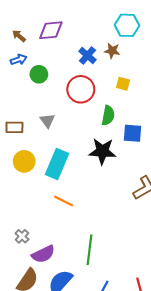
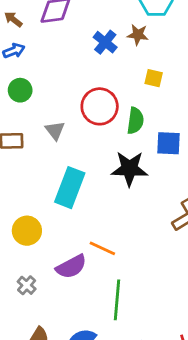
green circle: (39, 74) -> (20, 90), moved
red circle: (81, 89) -> (100, 106), moved
yellow circle: (24, 161) -> (27, 231), moved
orange line: (64, 201) -> (102, 248), moved
purple semicircle: (43, 254) -> (71, 267), moved

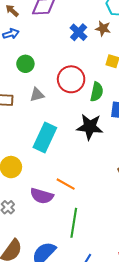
green circle: (20, 90) -> (25, 64), moved
gray triangle: (55, 130) -> (37, 95), turned 49
purple semicircle: (71, 267) -> (42, 196), turned 40

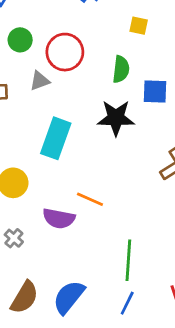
red circle: (71, 79) -> (65, 52), moved
green line: (74, 223) -> (128, 260), moved

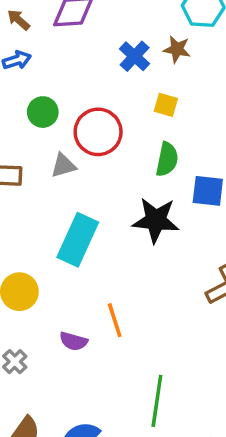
yellow square: (139, 26) -> (166, 105), moved
orange line: (90, 199) -> (115, 320), turned 44
purple semicircle: (59, 218) -> (73, 341), size x0.7

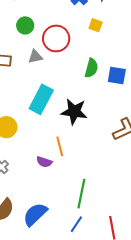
green semicircle: (167, 159) -> (91, 68), moved
black star: (156, 220) -> (74, 112), moved
purple semicircle: (73, 341) -> (44, 162), moved

